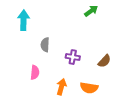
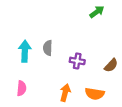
cyan arrow: (24, 20) -> (25, 51), moved
pink semicircle: (35, 72) -> (22, 88), moved

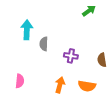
cyan arrow: (25, 51) -> (27, 30), moved
brown semicircle: (111, 65) -> (102, 60), turned 128

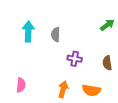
green arrow: (89, 11) -> (107, 25), moved
gray semicircle: (44, 44) -> (56, 35), moved

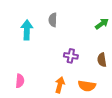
gray semicircle: (56, 35) -> (53, 20), moved

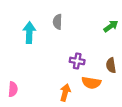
pink semicircle: (20, 81) -> (13, 89), moved
orange semicircle: (87, 86) -> (91, 83), moved

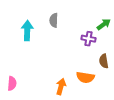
purple cross: (77, 61) -> (88, 39), moved

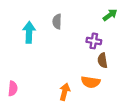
green arrow: (104, 24) -> (110, 15), moved
brown semicircle: (104, 61) -> (102, 60), moved

